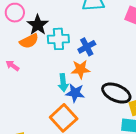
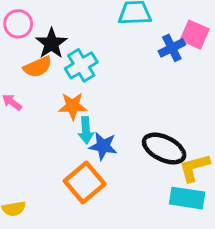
cyan cross: (58, 39) -> (81, 65), turned -30
blue cross: (87, 47) -> (172, 48), moved
orange star: (81, 69) -> (73, 106), moved

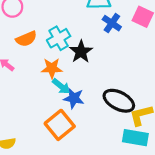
black star: (51, 43) -> (81, 52), moved
blue cross: (172, 48) -> (112, 23), moved, turned -30
cyan arrow: (86, 130) -> (61, 86), turned -48

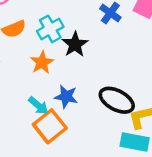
orange star: (52, 68) -> (42, 62), turned -30
cyan arrow: (61, 86) -> (38, 106), moved

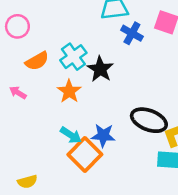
blue star: (66, 97) -> (103, 135), moved

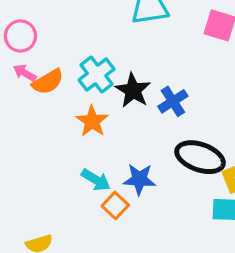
blue cross: (132, 33) -> (173, 101), moved, turned 30
pink arrow: (18, 93) -> (25, 73), moved
orange square: (85, 154) -> (115, 205), size x0.6

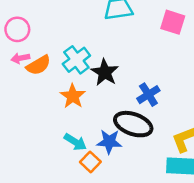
pink arrow: (25, 73) -> (20, 58), turned -42
blue cross: (173, 101) -> (148, 95), moved
black ellipse: (200, 157) -> (133, 124), moved

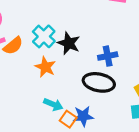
blue cross: (148, 95) -> (108, 56), turned 30
blue star: (109, 142) -> (83, 116), moved

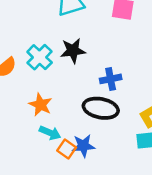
black star: (69, 43) -> (73, 51), moved, turned -30
orange star: (45, 67) -> (40, 105), moved

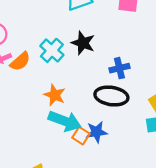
black star: (73, 51) -> (83, 43), turned 30
cyan arrow: (50, 133) -> (65, 121), size x1.6

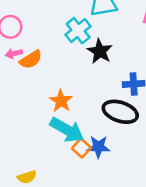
cyan cross: (52, 50) -> (78, 31), moved

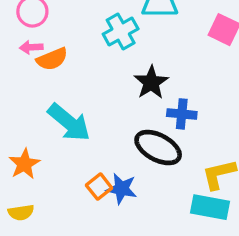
black star: (100, 51) -> (151, 83), moved
orange star: (61, 101) -> (24, 164), moved
cyan arrow: (67, 130) -> (69, 122), moved

